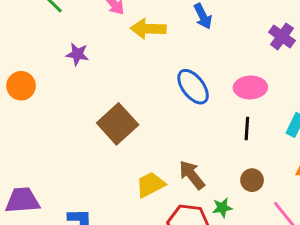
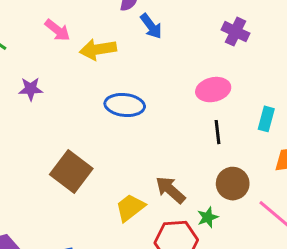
blue ellipse: (193, 87) -> (125, 105), moved, turned -36
brown square: (118, 124) -> (71, 172), moved
brown circle: (252, 180) -> (233, 184), size x1.4

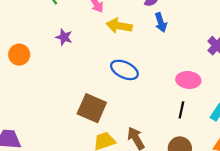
brown square: (71, 172) -> (92, 108), moved, turned -32

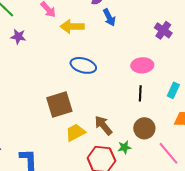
purple star: (64, 37) -> (18, 37), moved
brown square: (92, 108) -> (59, 104), turned -32

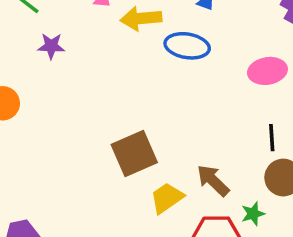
blue ellipse: (83, 65) -> (187, 46), moved
black line: (140, 93) -> (272, 138), moved

